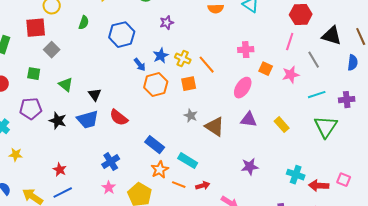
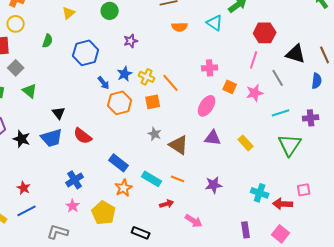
green triangle: (66, 85) -> (30, 91), moved
pink square: (344, 180) -> (304, 190), moved, turned -32
orange line: (179, 185) -> (178, 179), moved

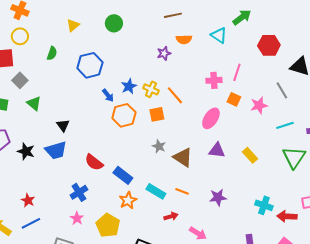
purple star: (131, 41) -> (164, 53), moved
pink line: (254, 60) -> (237, 72), moved
red semicircle: (83, 136) -> (94, 162), moved

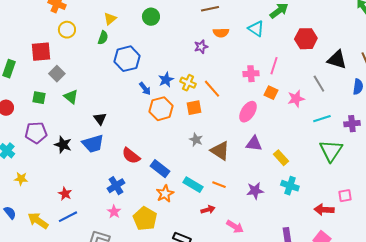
yellow circle: (20, 36) -> (67, 30), moved
green semicircle: (52, 53) -> (103, 38), moved
yellow rectangle: (250, 155) -> (281, 158), moved
cyan cross: (264, 205) -> (290, 186), moved

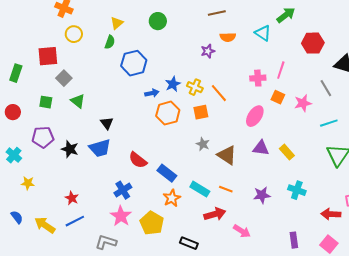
blue arrow: (145, 89) -> (152, 93), turned -64
yellow rectangle: (281, 158) -> (287, 152), moved
red arrow: (208, 210) -> (215, 214), size x1.5
pink star: (114, 212) -> (121, 216), size x1.5

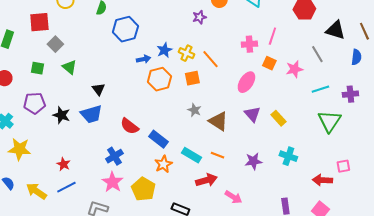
purple triangle: (261, 148) -> (252, 114), turned 42
yellow star: (28, 183) -> (19, 149), size x1.6

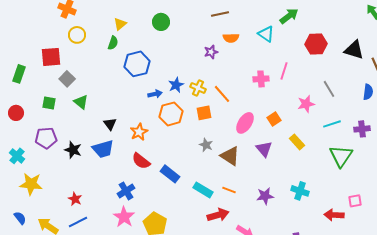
black triangle: (335, 30) -> (354, 50), moved
orange square: (269, 63) -> (274, 119), moved, turned 32
pink ellipse: (246, 82) -> (245, 123), moved
yellow rectangle: (278, 118) -> (297, 142), moved
orange star: (163, 164) -> (139, 132), moved

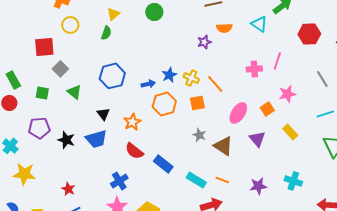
blue hexagon: (137, 64) -> (112, 76), moved
green rectangle: (19, 74) -> (13, 80), moved, turned -48
pink star: (306, 104) -> (287, 94), moved

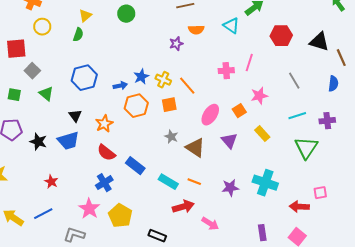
blue cross: (119, 181) -> (104, 183), moved
cyan cross: (293, 181) -> (265, 183), size x1.4
red star: (68, 189) -> (51, 182), moved

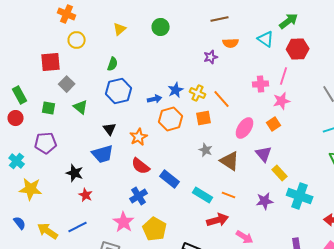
green semicircle: (78, 35) -> (113, 64), moved
red hexagon: (281, 36) -> (298, 49), moved
pink star: (259, 96) -> (282, 101), moved
yellow rectangle: (262, 134) -> (280, 173), moved
black star: (38, 142) -> (75, 173), moved

